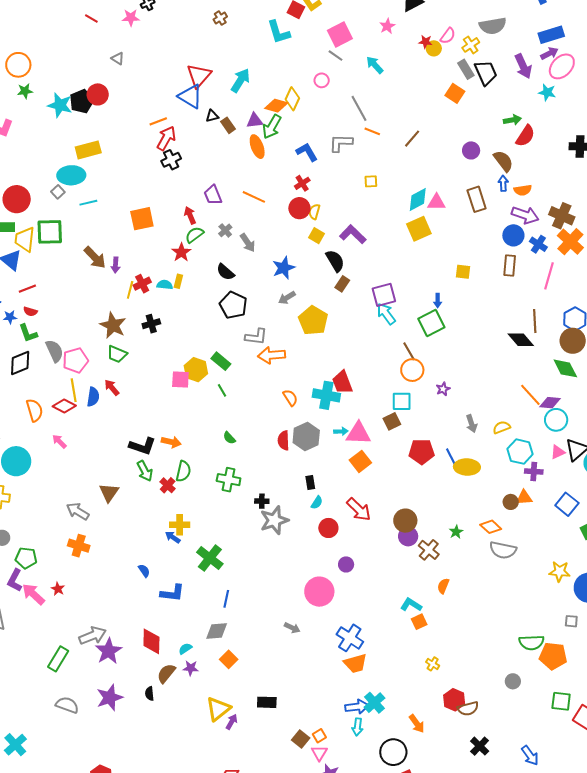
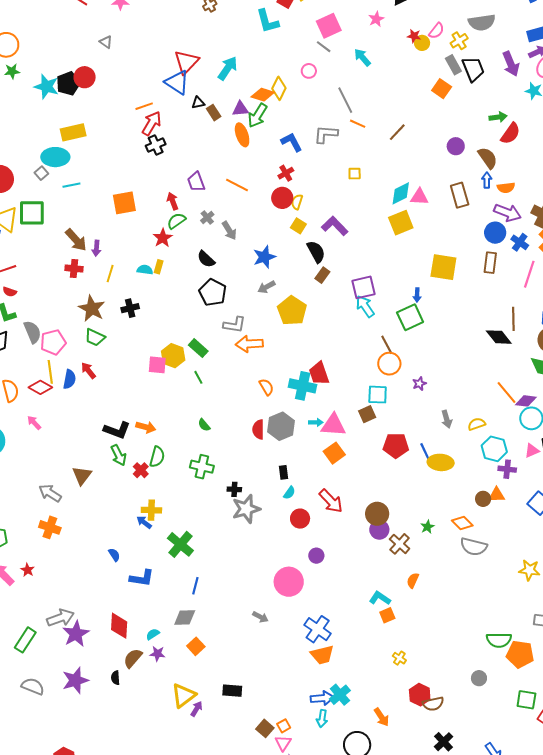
yellow square: (463, 272) -> (443, 267), size x1.8
red cross: (142, 284) -> (74, 269), moved, turned 30

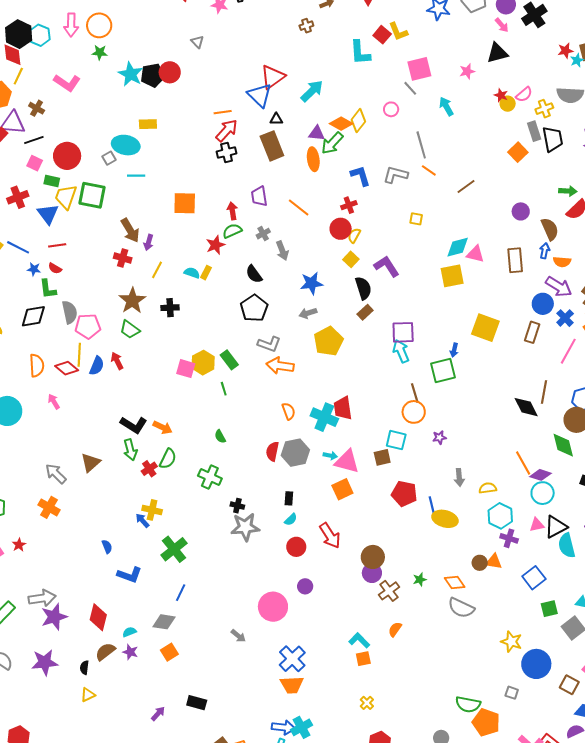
brown rectangle: (214, 113) -> (272, 146), moved, size x1.8
yellow rectangle: (73, 132) -> (148, 124), size x0.7
yellow triangle: (184, 695) -> (88, 695), moved, size x0.6

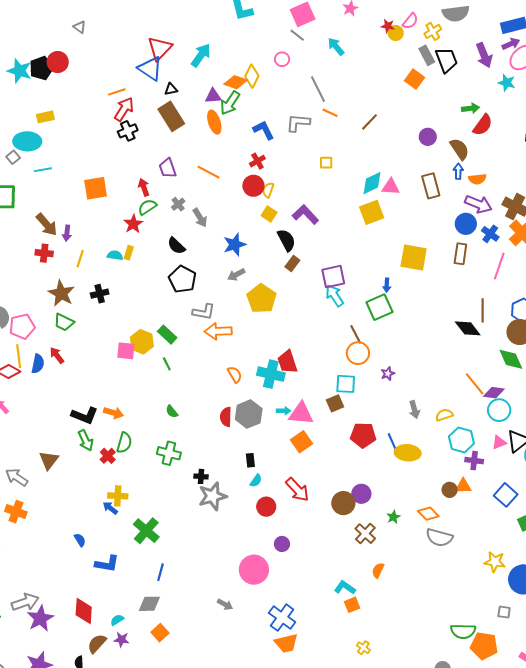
purple circle: (372, 573) -> (361, 494), moved

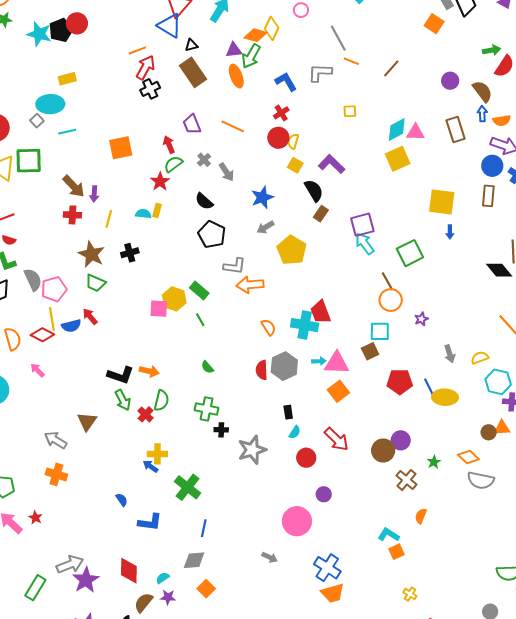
blue arrow: (387, 285) -> (450, 232), moved
blue semicircle: (38, 364) -> (71, 326), turned 66
black cross: (201, 476) -> (221, 430), moved

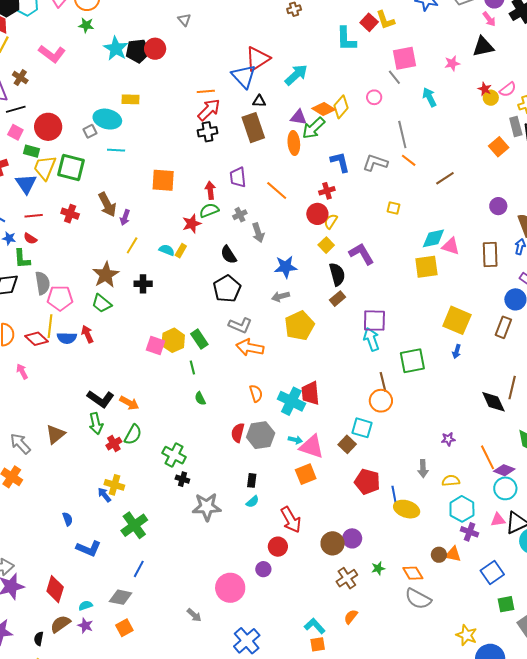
red cross: (72, 215) -> (70, 214), moved
purple star: (421, 319) -> (448, 439), moved
brown square: (370, 351) -> (347, 444), turned -36
green semicircle: (207, 367) -> (200, 398), moved
red circle: (306, 458) -> (278, 547), moved

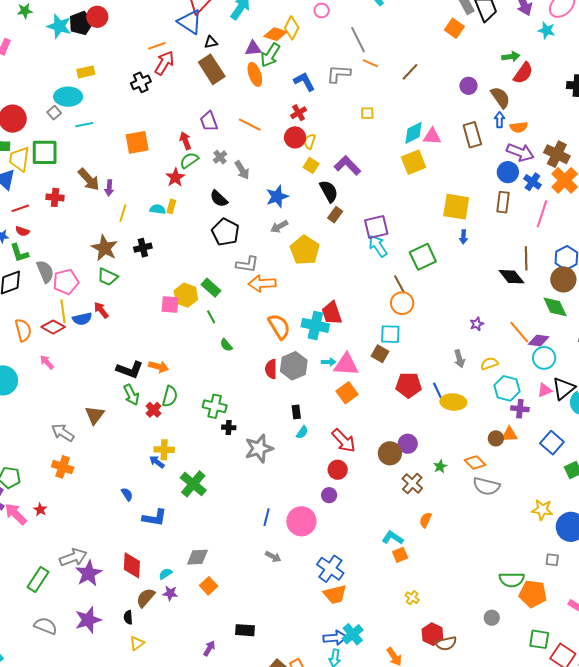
black cross: (208, 132) -> (141, 82), moved
orange semicircle: (256, 393) -> (279, 326), size x1.5
blue line: (139, 569) -> (267, 517), moved

